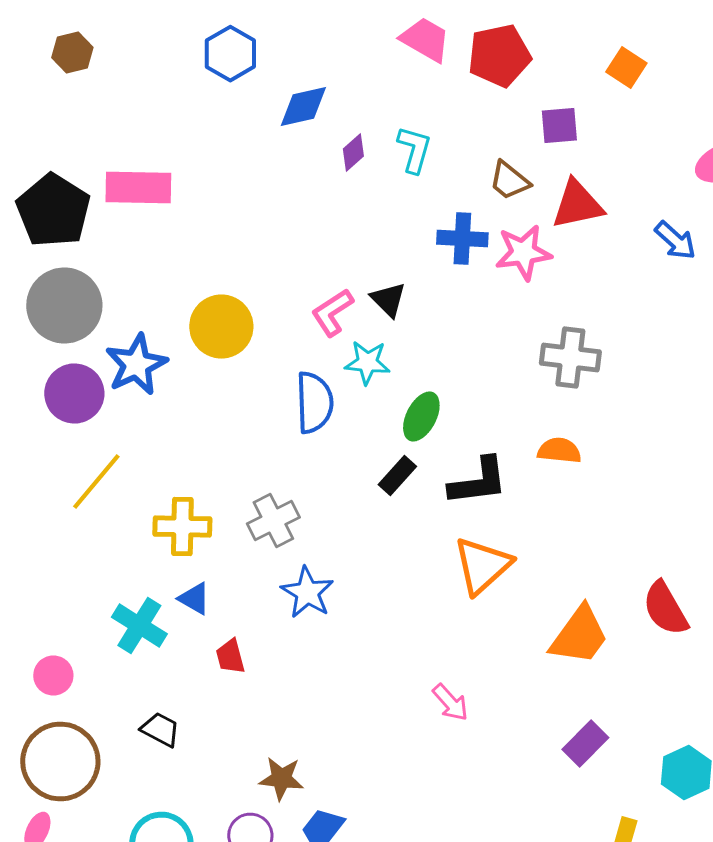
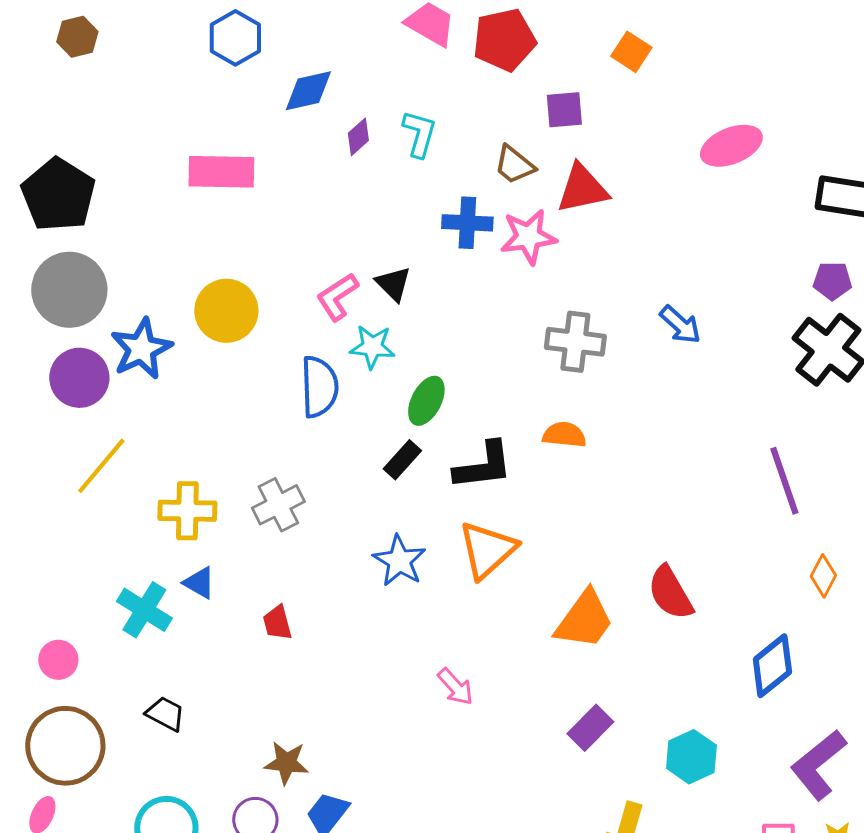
pink rectangle: (138, 188) -> (221, 172), moved
blue arrow: (675, 240) -> (680, 325), moved
blue star: (307, 592) -> (399, 561), moved
red trapezoid: (230, 656) -> (277, 623), moved

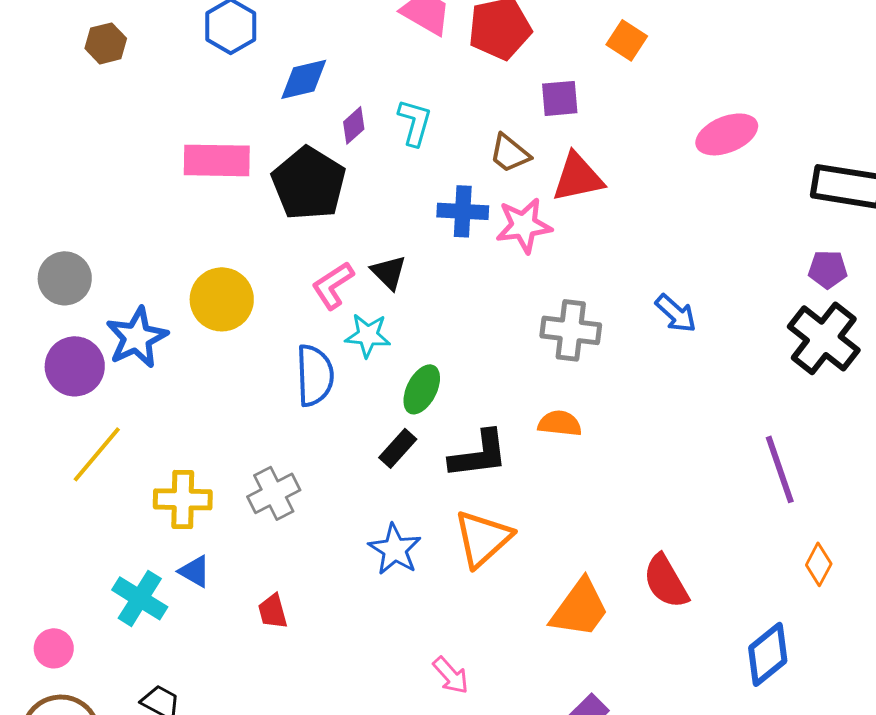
brown hexagon: (77, 37) -> (106, 43), moved
black pentagon: (58, 195) -> (309, 183), moved
gray circle: (69, 290) -> (65, 278), size x0.7

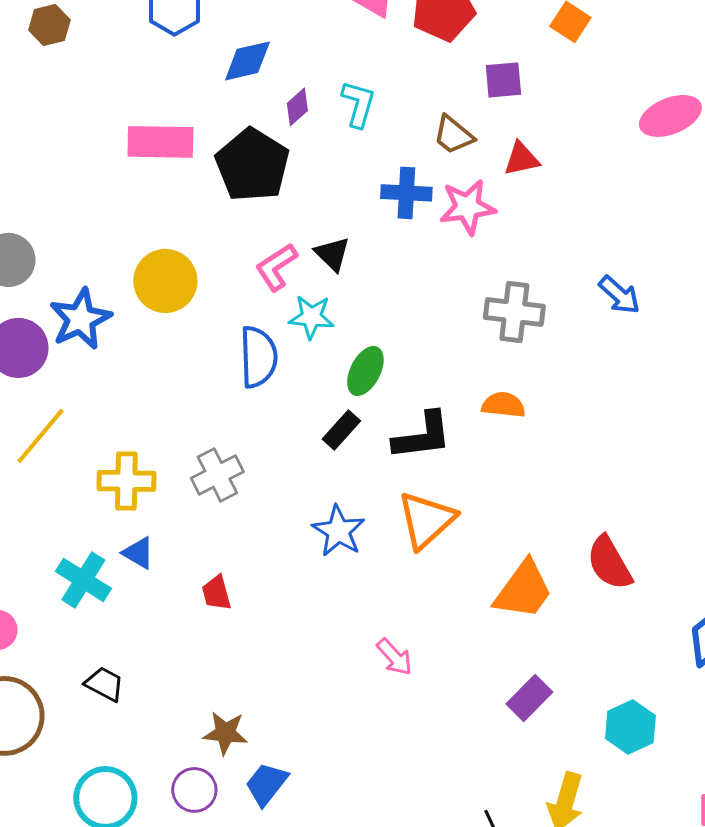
red triangle: (578, 177) -> (521, 159), size x0.7

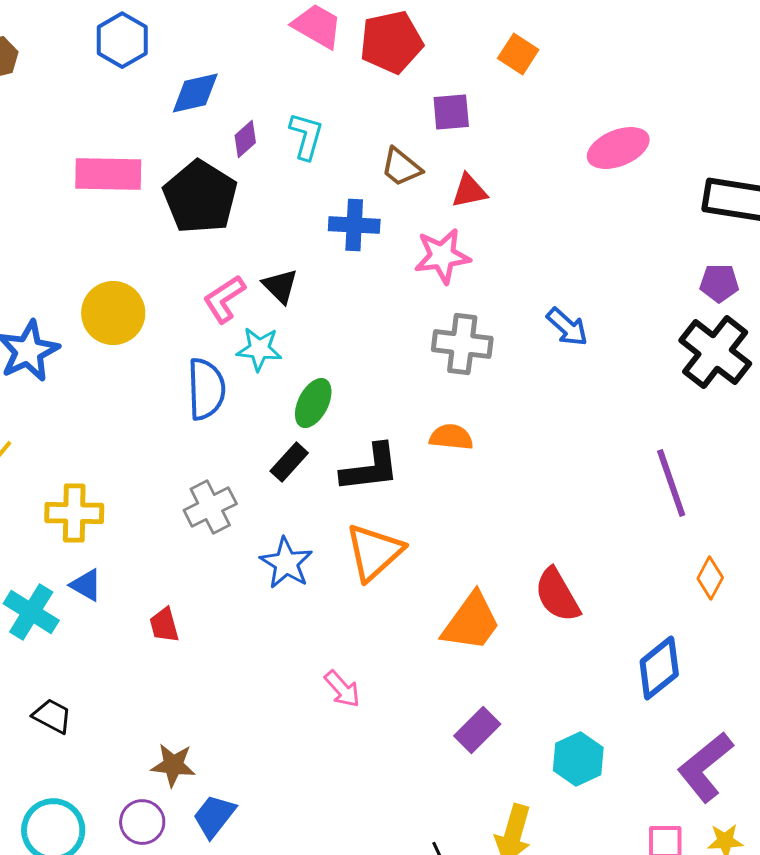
pink star: (467, 207) -> (442, 256), moved
gray cross: (217, 475) -> (210, 507), moved

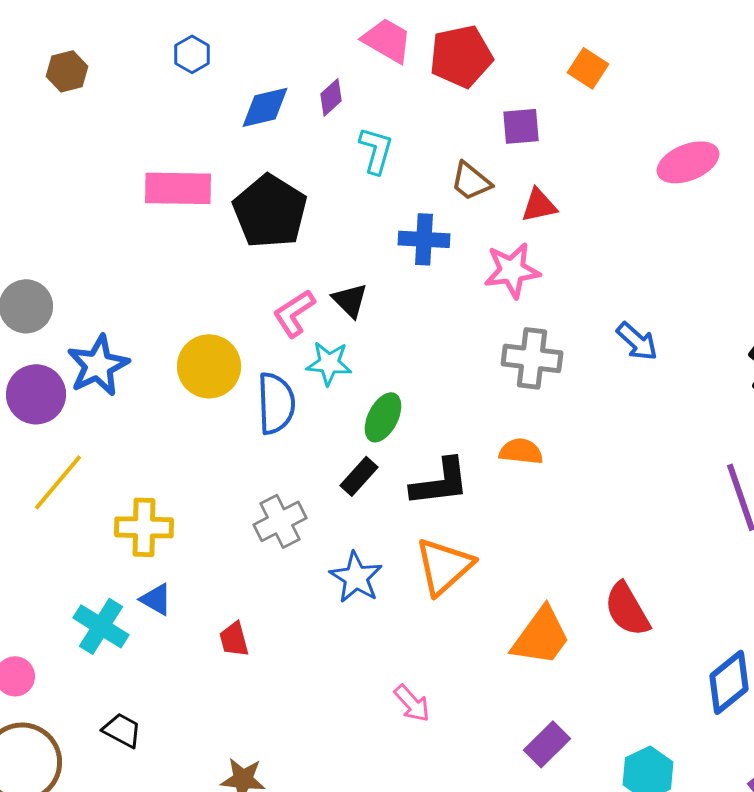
blue hexagon: (122, 40) -> (192, 54), size x0.7
purple diamond: (245, 139) -> (331, 97), moved
yellow circle: (113, 313) -> (209, 366), moved

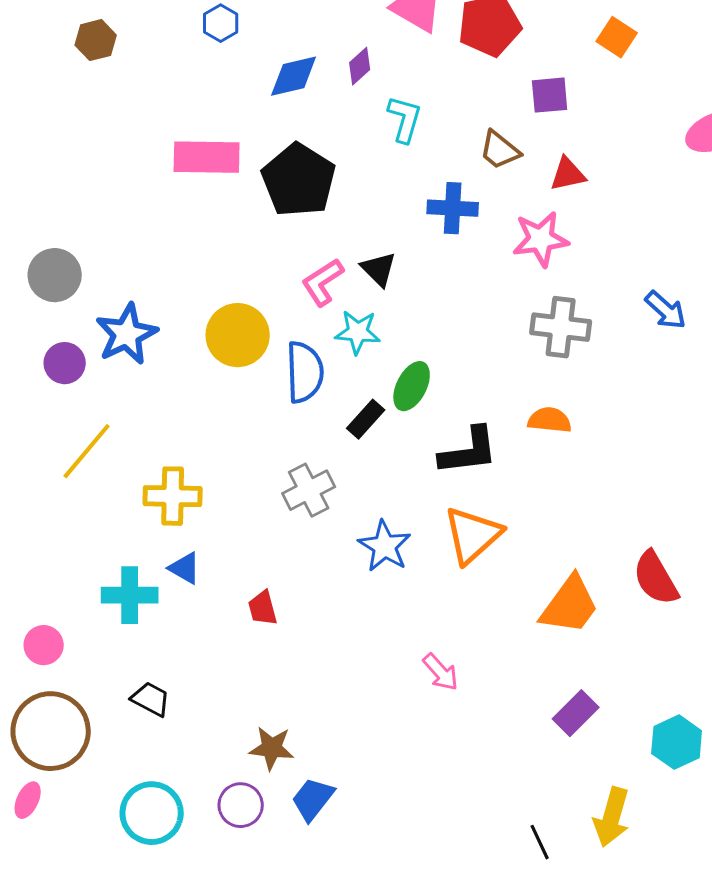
purple circle: (36, 394) -> (65, 363), size x0.7
black rectangle: (359, 476) -> (366, 419), moved
cyan cross: (101, 626) -> (130, 595), turned -32

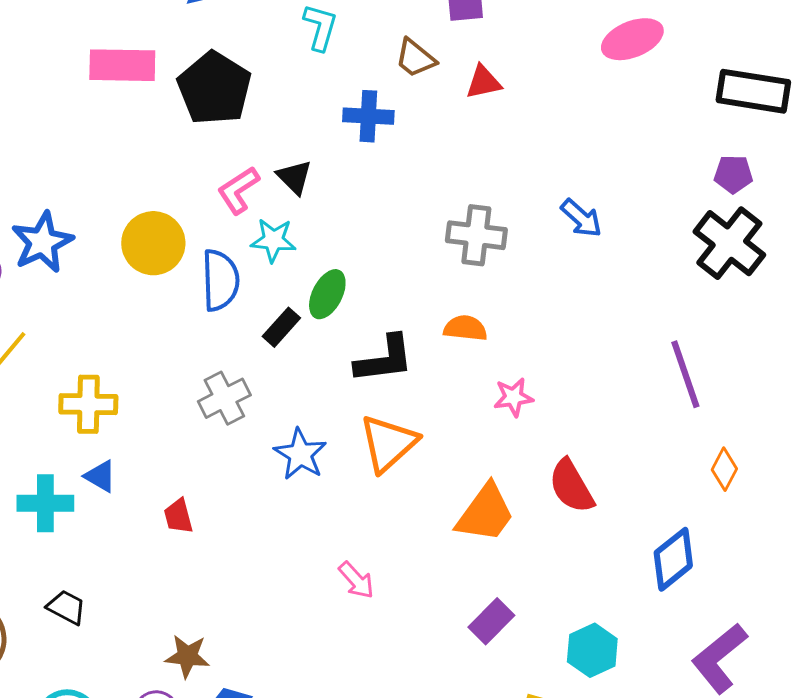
pink star: (541, 239) -> (513, 397), moved, size x0.7

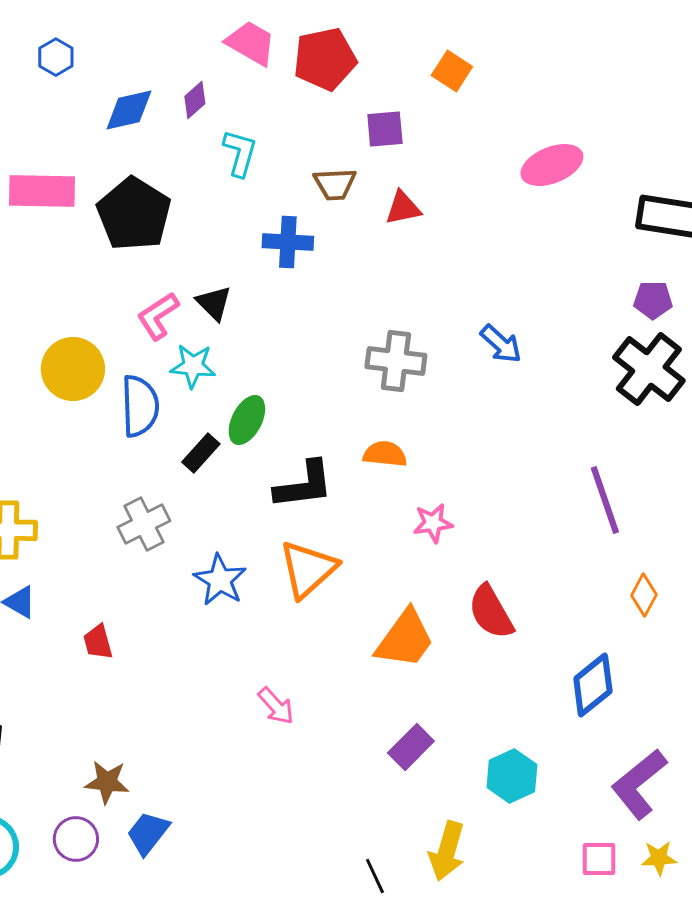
brown trapezoid: (415, 58) -> (335, 184), turned -42

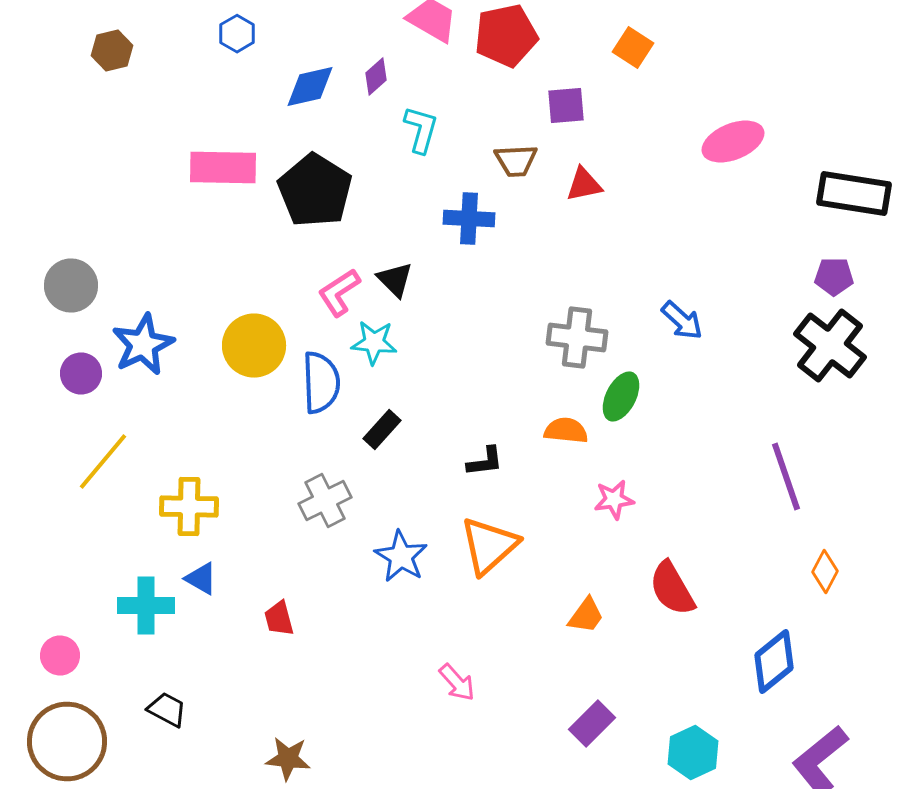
green ellipse: (247, 420) -> (621, 396), moved
black L-shape: (304, 485) -> (485, 462), size x0.6
orange trapezoid: (405, 639) -> (586, 616), size x0.6

